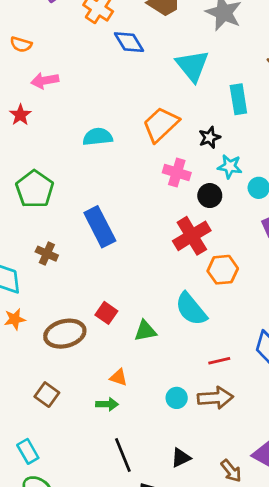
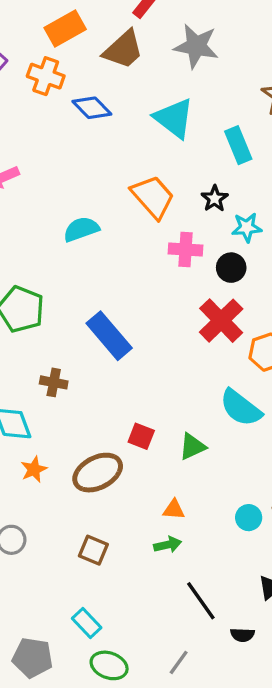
orange trapezoid: (161, 124) -> (153, 197), turned 105

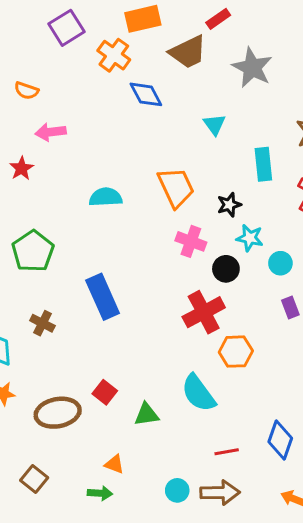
cyan triangle: (174, 118) -> (214, 124), size x0.6

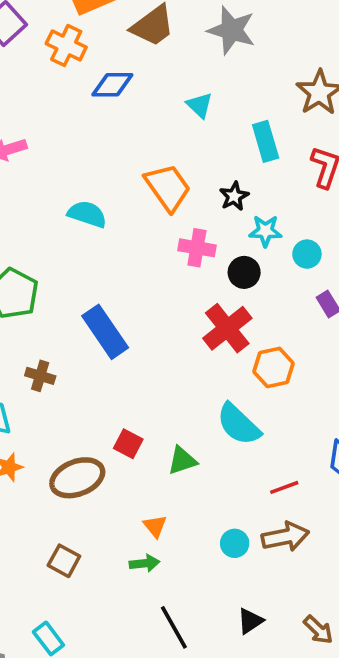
blue diamond: (146, 94) -> (112, 85), turned -52
cyan semicircle: (106, 197) -> (87, 214), turned 32
orange triangle: (114, 464) -> (155, 526), turned 40

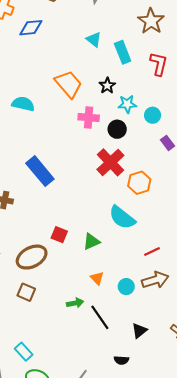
cyan triangle: (199, 105) -> (94, 39), moved
orange triangle: (155, 526) -> (97, 278), moved
brown square: (64, 561) -> (26, 292), moved
black line: (174, 627) -> (100, 317), moved

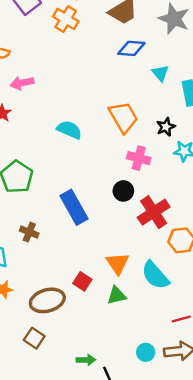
blue diamond: (31, 28) -> (131, 48), moved
black circle: (117, 129) -> (123, 191), moved
orange triangle: (97, 278) -> (118, 263), moved, size x1.5

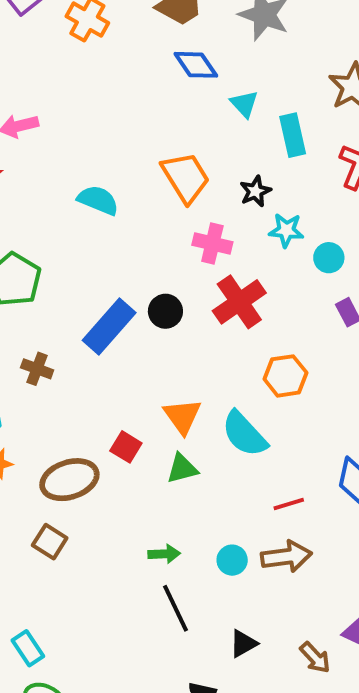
blue diamond: (131, 48) -> (196, 65), turned 52
black circle: (123, 191) -> (165, 311), moved
blue rectangle: (74, 207) -> (109, 326), turned 72
red cross: (154, 212) -> (239, 302), moved
green arrow: (86, 360) -> (164, 554), moved

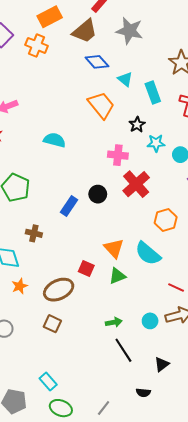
orange trapezoid: (186, 177) -> (101, 105), moved
blue rectangle: (109, 326) -> (69, 206), size x0.7
red line: (289, 504) -> (176, 287), turned 49

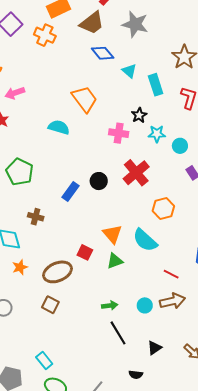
orange trapezoid: (101, 105) -> (85, 99), moved
pink cross: (118, 155) -> (119, 133), moved

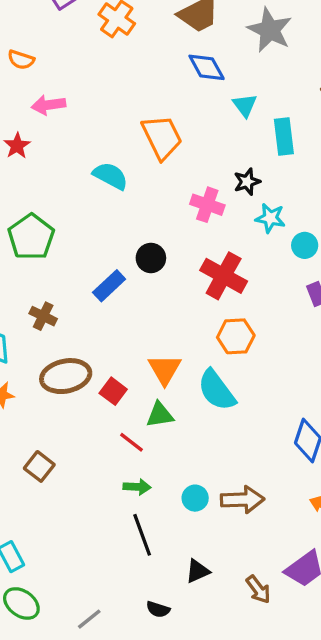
red cross: (136, 173) -> (224, 276), turned -32
black circle: (99, 181) -> (151, 258), moved
orange hexagon: (163, 208) -> (236, 336), moved
brown ellipse: (57, 272) -> (66, 376), moved
red line: (171, 274) -> (132, 442), moved

